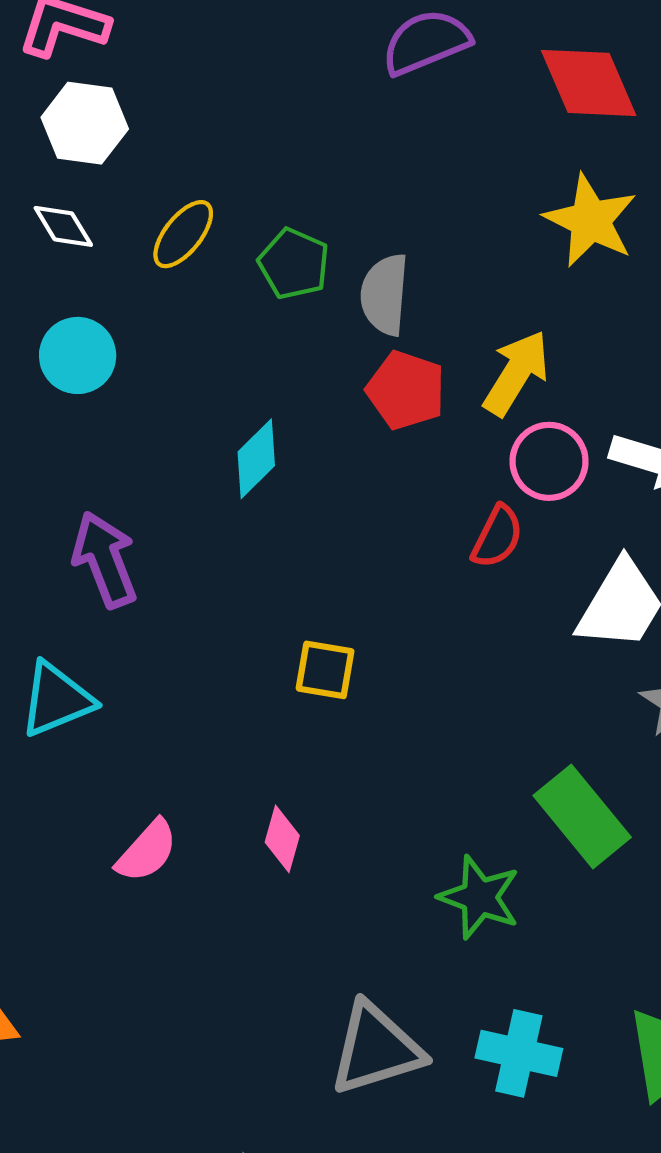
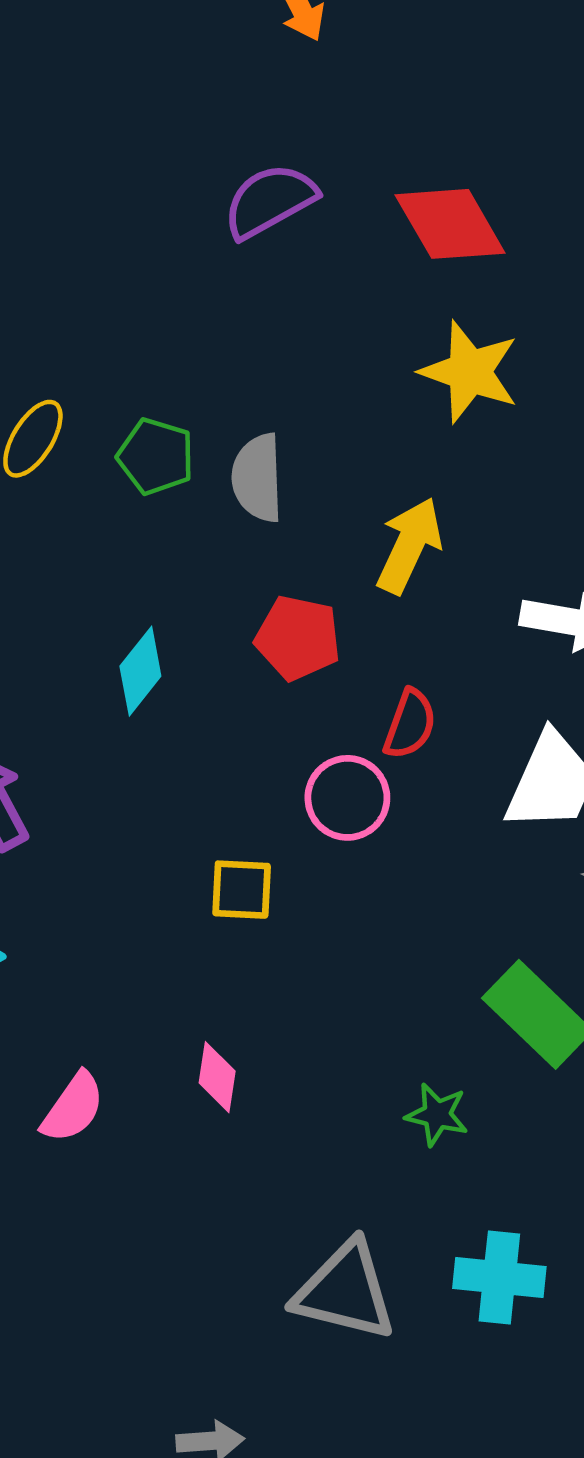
red pentagon: (406, 390) -> (298, 638), moved
pink circle: (549, 461) -> (347, 798), moved
green star: (479, 897) -> (437, 1115), size x0.7
gray triangle: (376, 1049) -> (345, 1291), turned 38

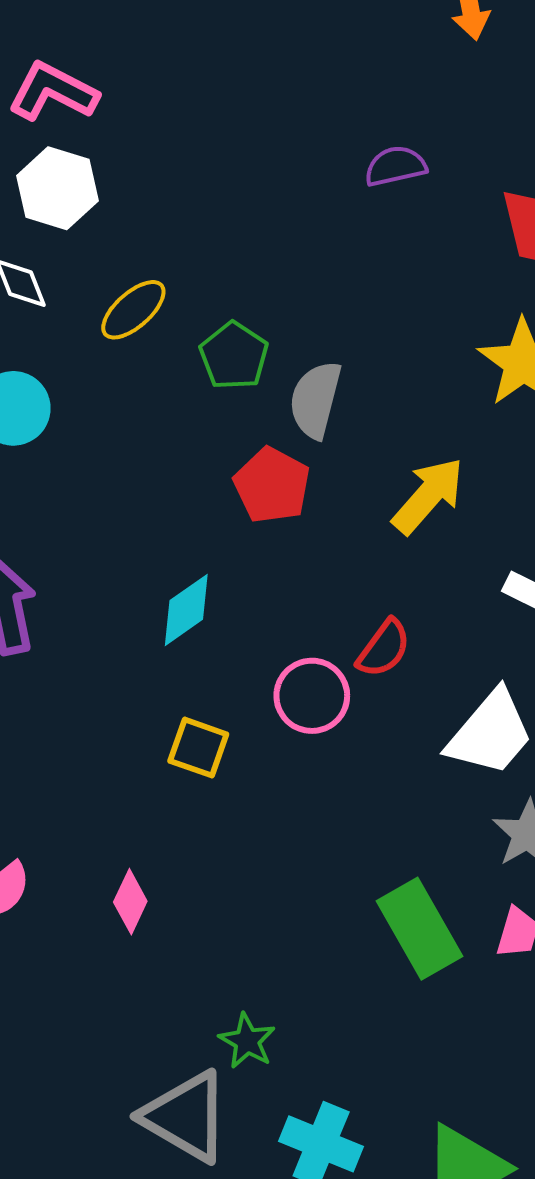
purple semicircle: (270, 201) -> (395, 166), size x0.7
red pentagon: (298, 638) -> (272, 485), moved
cyan diamond: (140, 671) -> (186, 610), moved
green star: (437, 1115) -> (247, 1041), moved

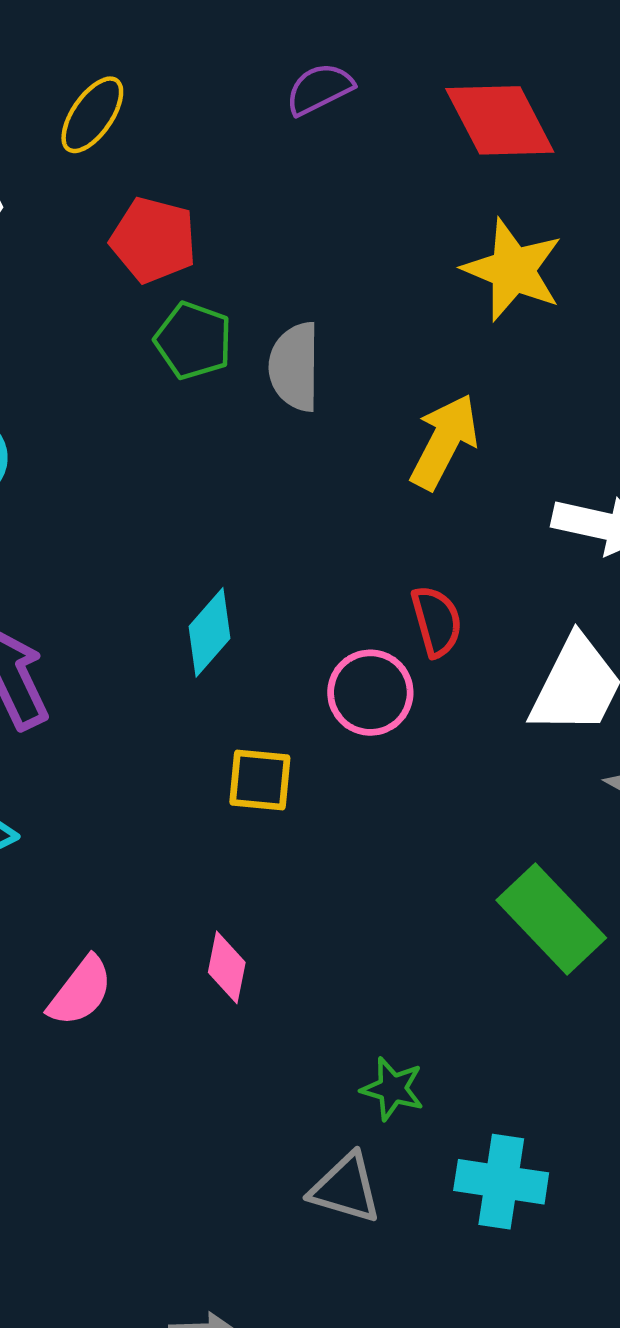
yellow ellipse: (133, 310) -> (92, 115), moved
red pentagon: (272, 485) -> (153, 240), moved
red semicircle: (384, 648) -> (437, 621), turned -38
gray triangle: (186, 1117) -> (346, 1188), size x0.7

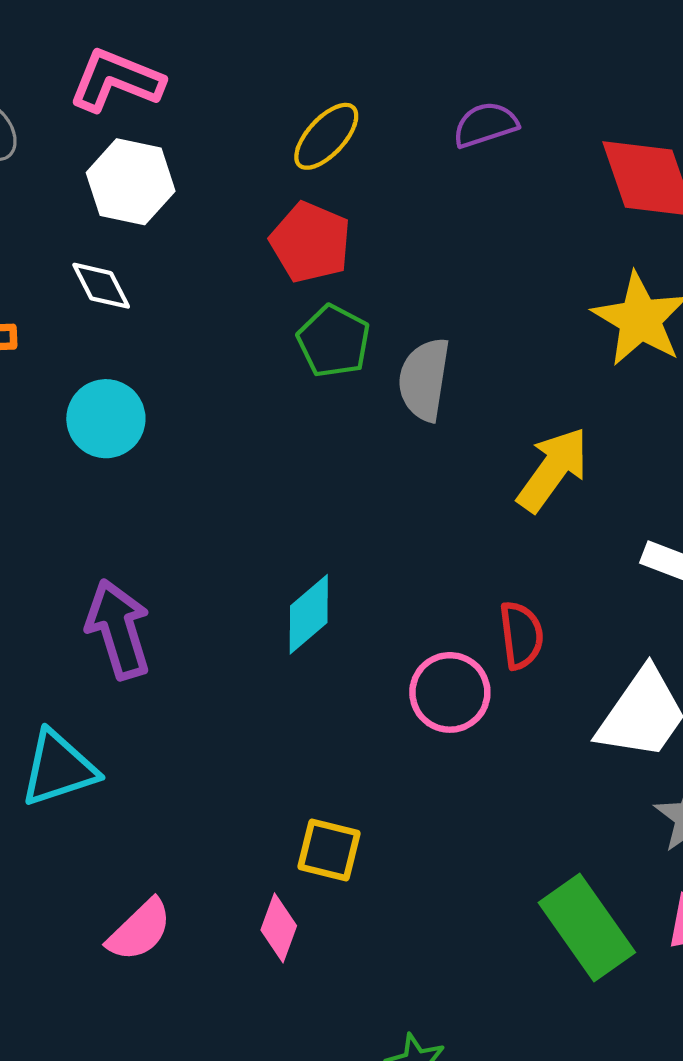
yellow ellipse: (92, 115) -> (326, 136), moved
yellow square: (260, 780) -> (329, 850), moved

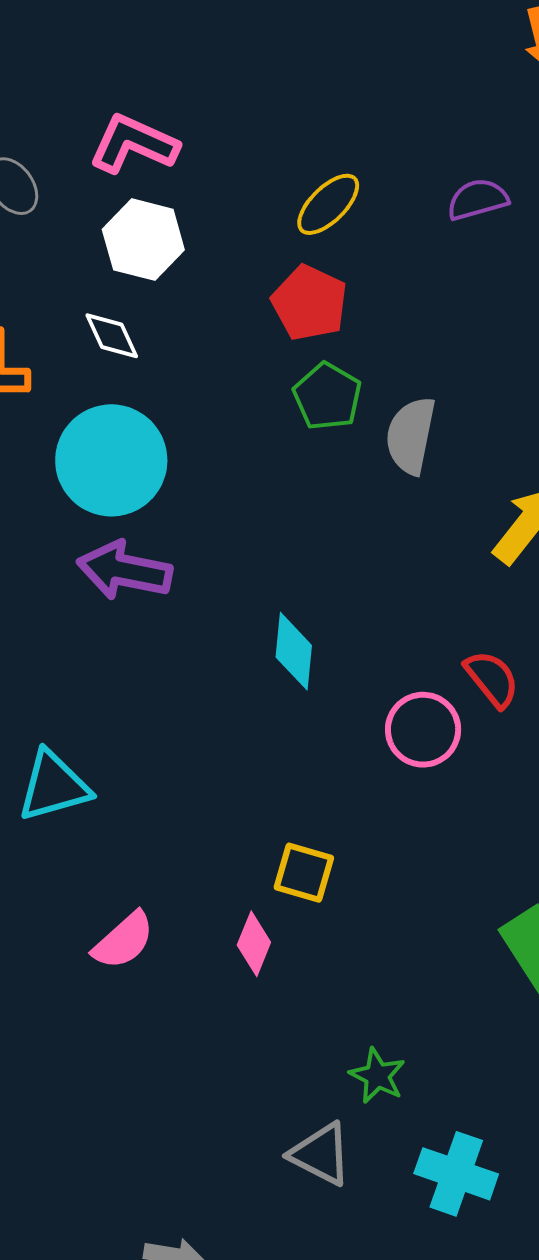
cyan circle: (106, 419) -> (111, 460), size x1.5
cyan diamond: (309, 614) -> (294, 651), turned -46
purple arrow: (118, 629) -> (124, 570), moved, turned -64
red semicircle: (521, 635) -> (492, 679), turned -34

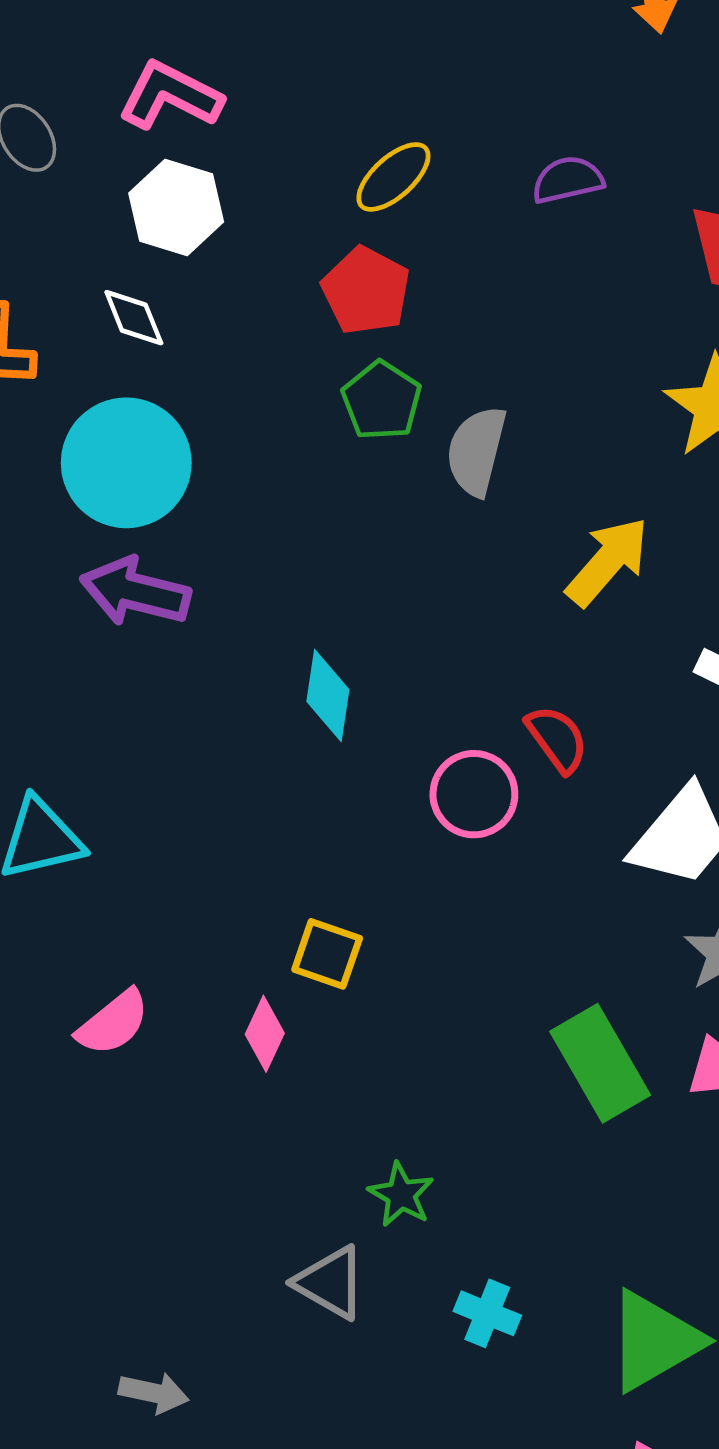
cyan cross: (456, 1174) -> (487, 1313), size x0.7

